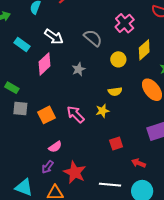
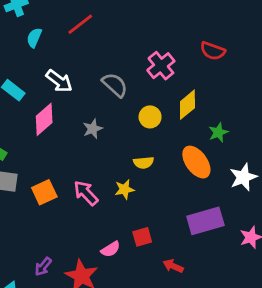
pink semicircle: (55, 147) -> (111, 249), moved

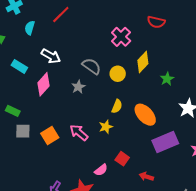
gray semicircle: (115, 85) -> (91, 66), moved
orange ellipse: (196, 162) -> (145, 115), moved
yellow semicircle: (144, 163) -> (117, 106), turned -56
red square: (142, 237) -> (122, 159), turned -32

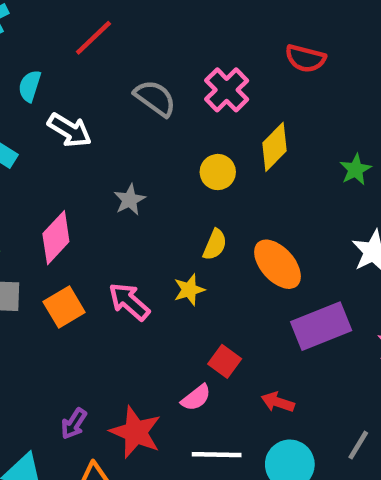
cyan semicircle: (30, 28) -> (30, 86), moved
gray semicircle: (91, 66) -> (155, 98), moved
green star: (167, 79) -> (355, 169), moved
pink diamond: (44, 84) -> (56, 238), moved
pink semicircle: (101, 170) -> (196, 398), moved

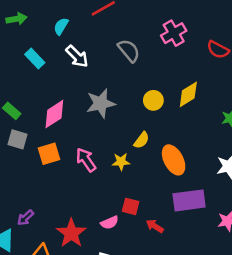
pink cross: (227, 90) -> (174, 33), moved
gray star: (130, 200) -> (101, 103), size x1.6
red square: (225, 361) -> (131, 206), turned -36
red arrow: (278, 402) -> (155, 226), moved
purple arrow: (74, 424) -> (25, 218), moved

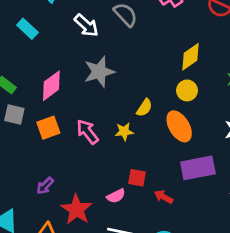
white arrow: (77, 56) -> (86, 25), moved
yellow circle: (153, 100) -> (187, 90), moved
purple arrow: (25, 218) -> (45, 186), moved

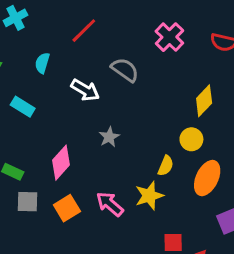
gray star: (99, 72) -> (109, 137), size x0.6
yellow circle: (187, 90) -> (191, 139), moved
orange ellipse: (179, 126) -> (207, 178), turned 68
yellow star: (124, 131) -> (149, 196), size x1.4

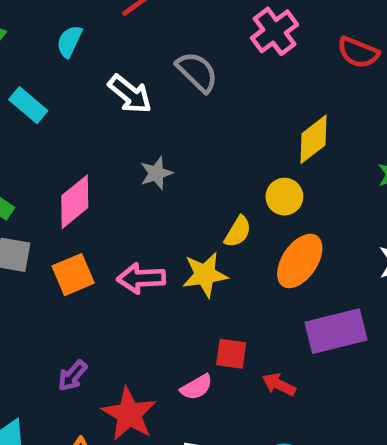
pink arrow: (110, 204) -> (141, 278), turned -52

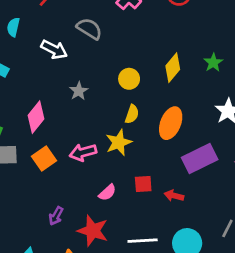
yellow diamond: (313, 139) -> (173, 68), moved
yellow circle: (284, 197) -> (129, 79), moved
pink semicircle: (196, 387) -> (107, 193), moved

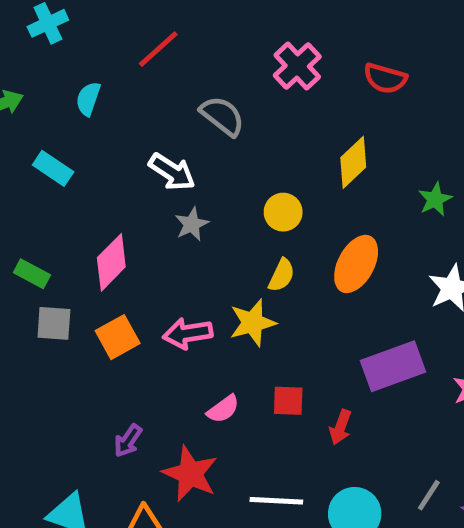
white arrow: (54, 49) -> (172, 172), moved
yellow diamond: (173, 68) -> (353, 162), moved
orange ellipse: (171, 123) -> (356, 264), moved
red arrow: (174, 196) -> (340, 427), turned -90

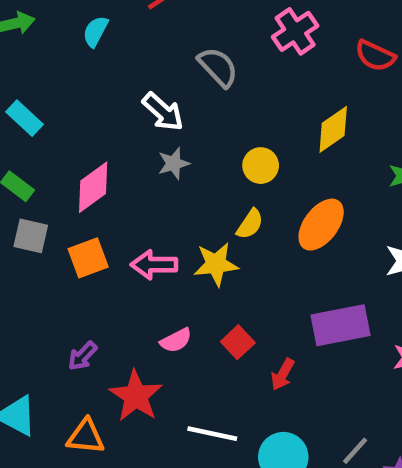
cyan rectangle: (53, 168) -> (25, 118), moved
red square: (288, 401) -> (238, 342), turned 36

